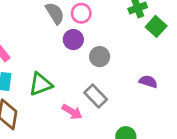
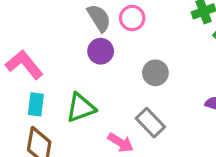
purple circle: (73, 40) -> (101, 51), moved

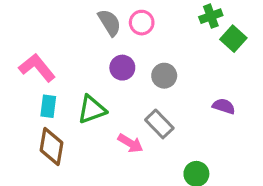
purple circle: (101, 51) -> (122, 68), moved

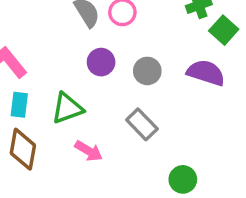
purple semicircle: (224, 106) -> (206, 73), moved, size x1.5
pink arrow: (130, 143) -> (89, 151), moved

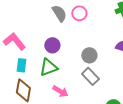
purple circle: (101, 62) -> (52, 45), moved
gray circle: (147, 71) -> (89, 55), moved

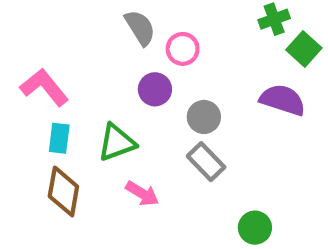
pink circle: (79, 13) -> (183, 49), moved
purple circle: (52, 45) -> (155, 89), moved

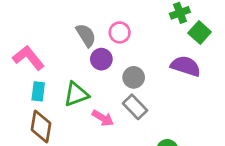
gray semicircle: (140, 28) -> (86, 35), moved
pink arrow: (142, 194) -> (103, 118), moved

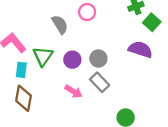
pink circle: (120, 32) -> (87, 12), moved
purple circle: (101, 59) -> (72, 60), moved
green triangle: (76, 94) -> (43, 56), moved, turned -35

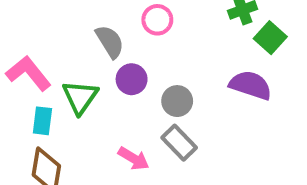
purple circle: (72, 60) -> (132, 79), moved

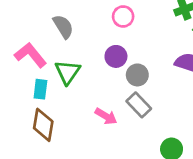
gray semicircle: (110, 42) -> (63, 26), moved
purple circle: (132, 79) -> (116, 56), moved

